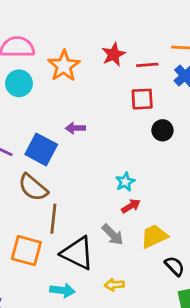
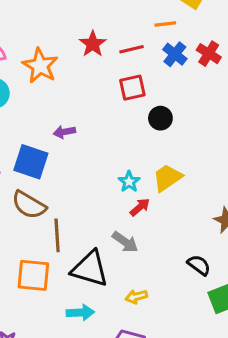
yellow trapezoid: (154, 236) -> (167, 178), moved

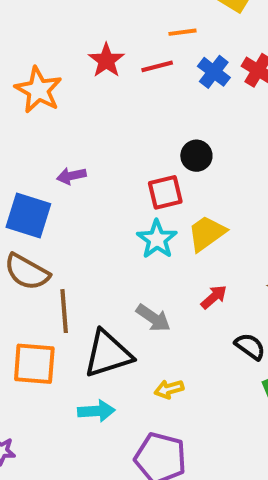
orange line: (165, 24) -> (182, 32), moved
red square: (132, 88) -> (165, 192), moved
cyan star: (129, 182) -> (157, 239), size x1.4
red arrow: (140, 207) -> (214, 297), moved
black triangle: (90, 269) -> (108, 354), turned -33

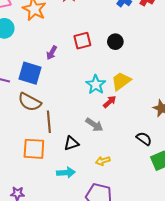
purple arrow: (71, 176) -> (52, 53), turned -48
red square: (165, 192) -> (82, 41), moved
red arrow: (214, 297) -> (110, 102), moved
black triangle: (108, 354) -> (71, 143), size x0.6

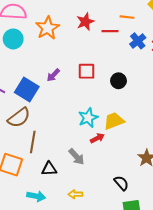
brown semicircle: (30, 102) -> (19, 118), turned -80

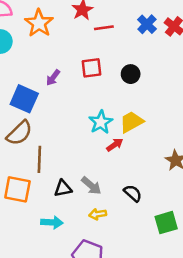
red line: (110, 31) -> (104, 28), moved
gray arrow: (76, 157) -> (91, 186), moved
black semicircle: (121, 183) -> (133, 193), moved

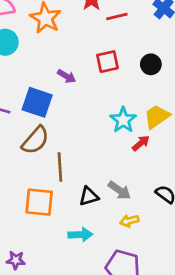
purple arrow: (53, 78) -> (67, 76), turned -91

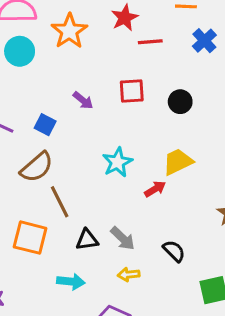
blue square: (37, 102) -> (45, 125), size x0.6
cyan star: (123, 120) -> (117, 162), moved
brown line: (60, 167) -> (60, 202), turned -32

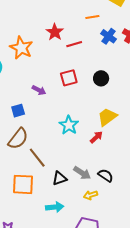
blue square: (45, 125) -> (18, 111), turned -32
black semicircle: (174, 251) -> (106, 175), moved

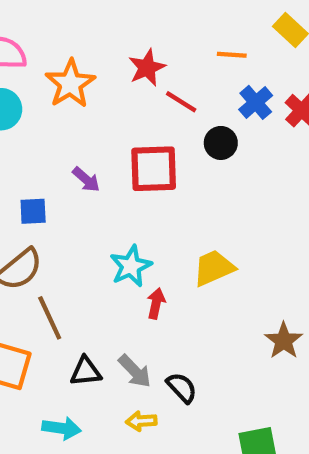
red line: (74, 44) -> (181, 102), turned 35
red square: (69, 78) -> (154, 169), size x1.4
black circle: (101, 78) -> (221, 143), moved
red arrow: (96, 137) -> (156, 303), moved, turned -48

